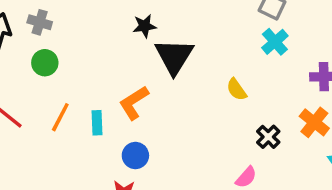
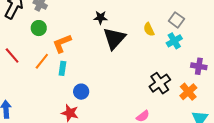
yellow semicircle: (237, 90) -> (149, 29), moved
orange L-shape: (134, 103) -> (62, 43), moved
black cross: (268, 137) -> (160, 83), moved, size x1.5

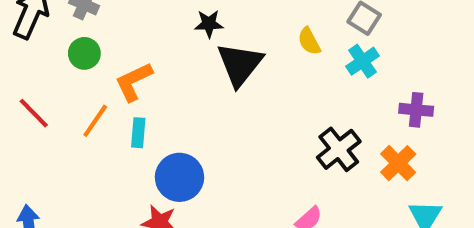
blue circle: (81, 92) -> (180, 177), size x1.5

